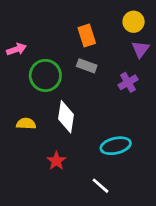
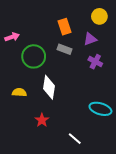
purple triangle: (140, 49) -> (90, 39), moved, turned 32
purple cross: (128, 82) -> (95, 62), turned -32
cyan ellipse: (116, 146) -> (100, 109), moved, turned 30

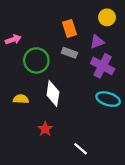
purple cross: (95, 62) -> (103, 66), size x1.5
cyan ellipse: (100, 109) -> (108, 99), moved

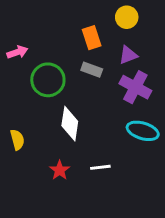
yellow circle: (107, 17) -> (127, 17), moved
yellow semicircle: (21, 99) -> (17, 140), moved, turned 72
white line: (80, 149) -> (100, 167), moved, turned -48

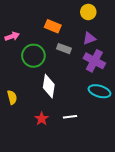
orange rectangle: (92, 38) -> (53, 26), moved, turned -49

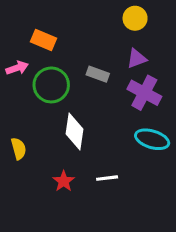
orange rectangle: (53, 26) -> (43, 40), moved
pink arrow: (12, 36) -> (17, 68), moved

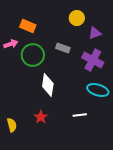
yellow circle: (135, 18) -> (77, 18), moved
purple triangle: (137, 59) -> (95, 33), moved
yellow semicircle: (19, 149) -> (12, 125), moved
white line: (107, 178) -> (80, 115), moved

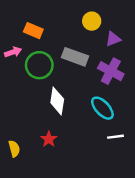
gray rectangle: (63, 48) -> (75, 57), size x1.5
cyan ellipse: (98, 90) -> (102, 108), moved, turned 30
white line: (80, 115) -> (116, 137), moved

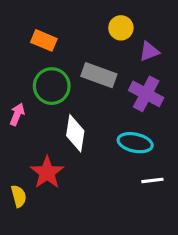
pink arrow: (13, 52) -> (17, 114), moved, turned -49
cyan ellipse: (102, 108) -> (135, 143), turned -35
red star: (49, 139) -> (47, 173), moved, size x1.5

